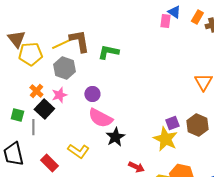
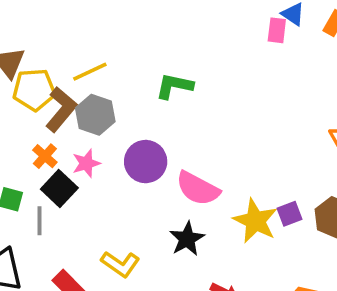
brown L-shape: (79, 41) -> (61, 109), moved, turned 50
purple circle: (92, 94) -> (146, 162), size x1.5
pink semicircle: (100, 118) -> (198, 188), moved
yellow star: (165, 139) -> (255, 221), moved

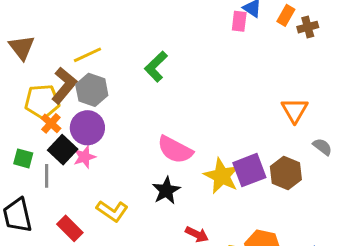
green L-shape: (174, 86) -> (156, 66), turned -56
yellow pentagon: (34, 90) -> (42, 101), moved
purple circle: (146, 162) -> (87, 128), moved
pink star: (86, 163) -> (85, 157), moved
purple square: (289, 214) -> (249, 170), size x1.6

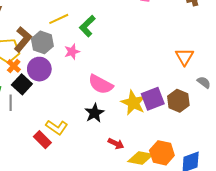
yellow line: (87, 55) -> (59, 19), moved
pink star: (85, 157) -> (72, 52), moved
red rectangle: (70, 228) -> (42, 140), moved

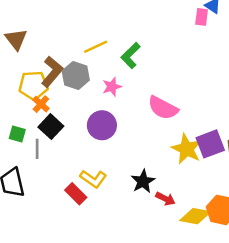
purple circle: (39, 69) -> (102, 125), moved
pink semicircle: (101, 84) -> (163, 108), moved
black star: (94, 113) -> (143, 181), moved

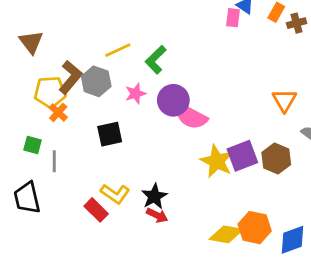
purple circle: (102, 125) -> (173, 100), moved
black square: (51, 127) -> (110, 134), moved, turned 35
black star: (143, 181) -> (154, 196), moved
red arrow: (165, 199) -> (157, 215), moved

